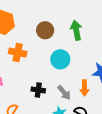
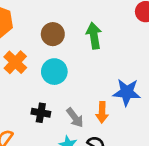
orange cross: (18, 53) -> (15, 62), turned 30
cyan circle: (60, 59) -> (54, 72), moved

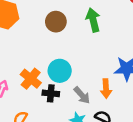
orange cross: (15, 62) -> (31, 79), moved
cyan circle: (54, 72) -> (60, 71), moved

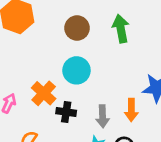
cyan circle: (60, 71) -> (76, 70), moved
gray arrow: (82, 95) -> (103, 116), turned 36

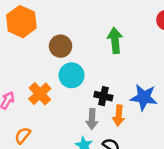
brown circle: (77, 28) -> (61, 46), moved
black cross: (66, 112) -> (103, 96), moved

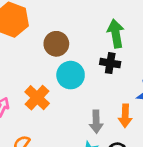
black cross: (103, 96) -> (110, 63), moved

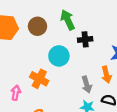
green arrow: (116, 34) -> (68, 20), moved
brown circle: (56, 44) -> (37, 26), moved

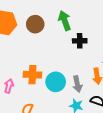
cyan circle: (59, 56) -> (56, 82), moved
orange cross: (39, 79) -> (32, 75), turned -30

